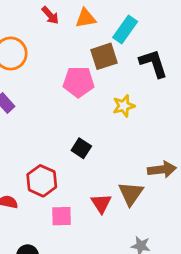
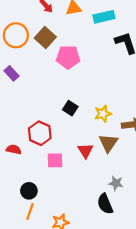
cyan rectangle: (125, 29) -> (104, 17), turned 42
brown square: (104, 56) -> (45, 37), moved, turned -30
yellow star: (124, 106) -> (103, 114), moved

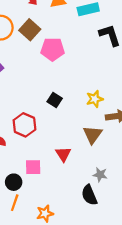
yellow star: (103, 114) -> (95, 99), moved
red triangle: (85, 151) -> (63, 154), moved
pink square: (55, 160) -> (33, 167), moved

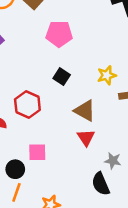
pink pentagon: (53, 49) -> (59, 34), moved
brown triangle: (92, 135) -> (85, 111), moved, turned -36
red triangle: (63, 154) -> (86, 138), moved

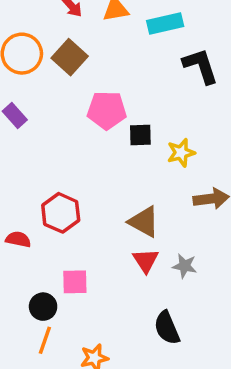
yellow star: (107, 75) -> (181, 153), moved
black square: (62, 77) -> (140, 135), moved, turned -35
gray star: (113, 161) -> (185, 266), moved

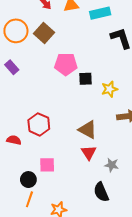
gray star: (185, 266) -> (112, 165), moved

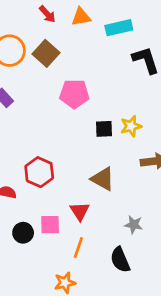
black square: (86, 79) -> (104, 129), moved
red triangle: (89, 153) -> (80, 211), moved
black circle: (28, 180) -> (23, 233), moved
orange line: (29, 199) -> (78, 248), moved

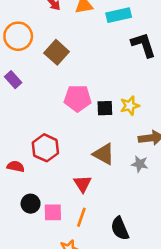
brown square: (46, 53) -> (57, 52), moved
pink pentagon: (74, 94) -> (78, 98), moved
pink square: (50, 225) -> (53, 212), moved
gray star: (134, 225) -> (140, 164), moved

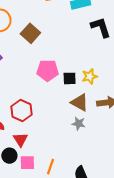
brown triangle: (104, 154) -> (80, 102), moved
gray star: (140, 164) -> (79, 124), moved
red triangle: (83, 184) -> (20, 140), moved

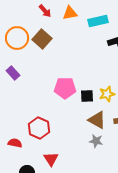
brown square: (30, 33) -> (42, 39), moved
red triangle: (20, 140) -> (51, 159), moved

